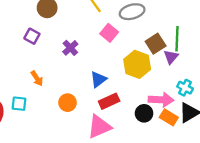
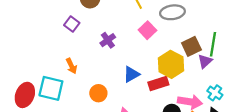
red rectangle: (109, 101) -> (158, 83), moved
cyan square: (19, 104) -> (51, 88), size x1.6

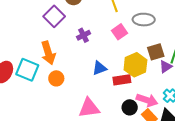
purple square: (72, 24) -> (54, 16), size x1.5
orange arrow: (71, 66) -> (48, 53), size x1.6
orange circle: (98, 93) -> (56, 78), moved

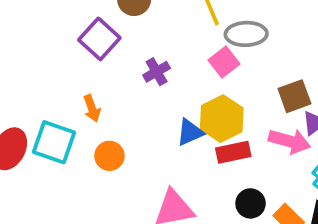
gray ellipse: (144, 20) -> (246, 34), moved
orange arrow: (48, 53) -> (92, 108), size x0.6
yellow hexagon: (135, 65) -> (222, 119), moved
pink arrow: (147, 100) -> (290, 141), moved

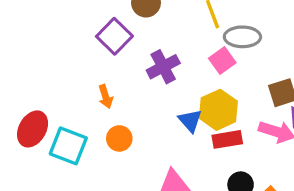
purple cross: (157, 72) -> (163, 67), size x1.4
blue triangle: (190, 132) -> (190, 121), turned -50
cyan square: (54, 142) -> (68, 146), moved

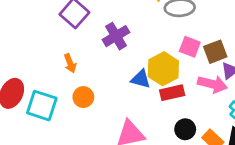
pink square: (222, 60) -> (190, 47), moved, turned -30
blue triangle: (190, 121) -> (141, 79), turned -30

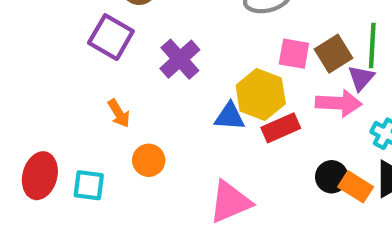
cyan square: (42, 106) -> (89, 185), size x0.7
black circle: (185, 129) -> (332, 177), moved

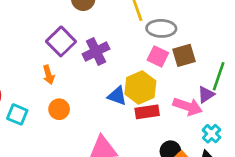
purple square: (111, 37) -> (61, 41), moved
pink square: (294, 54) -> (158, 56), moved
brown square: (334, 54) -> (184, 55), moved

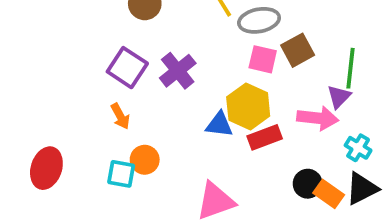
cyan square: (17, 114) -> (121, 174), moved

